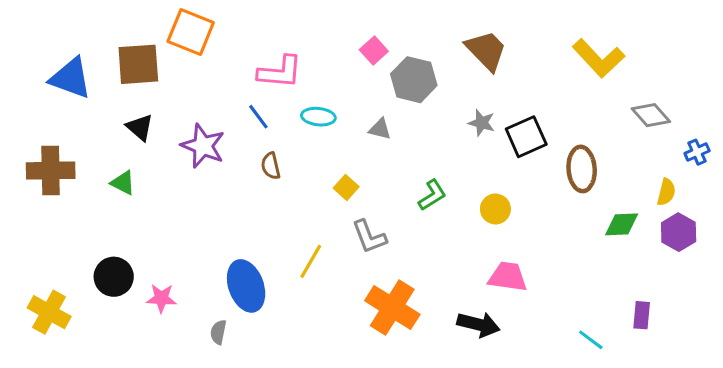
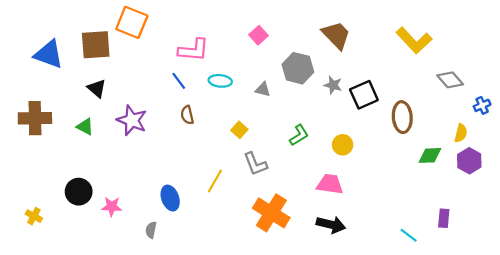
gray hexagon: (414, 80) -> (298, 68), moved
purple star: (203, 146) -> (132, 120), moved
pink trapezoid: (508, 277) -> (330, 184), moved
blue ellipse: (246, 286) -> (170, 198), size x0.7
yellow cross: (49, 312) -> (34, 216), size x0.6

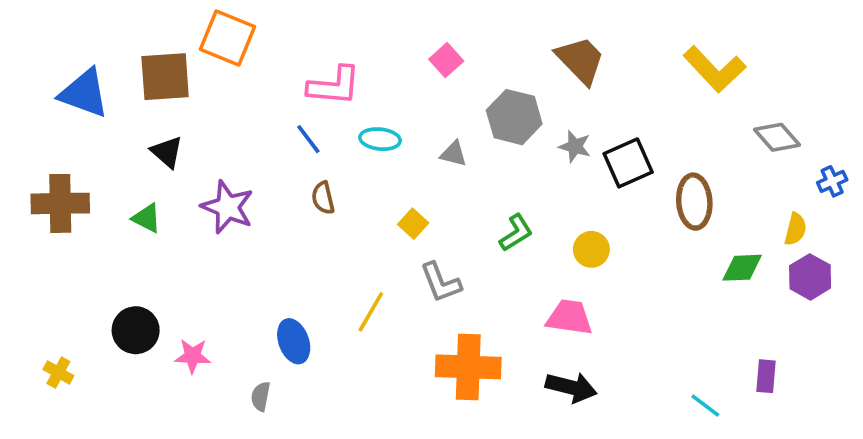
orange cross: (271, 213) -> (468, 367), turned -30

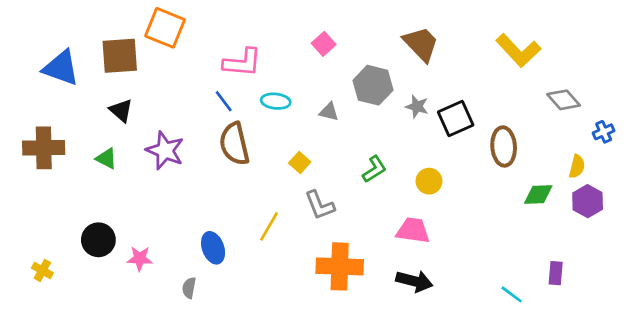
brown semicircle: (323, 198) -> (234, 144), size x1.8

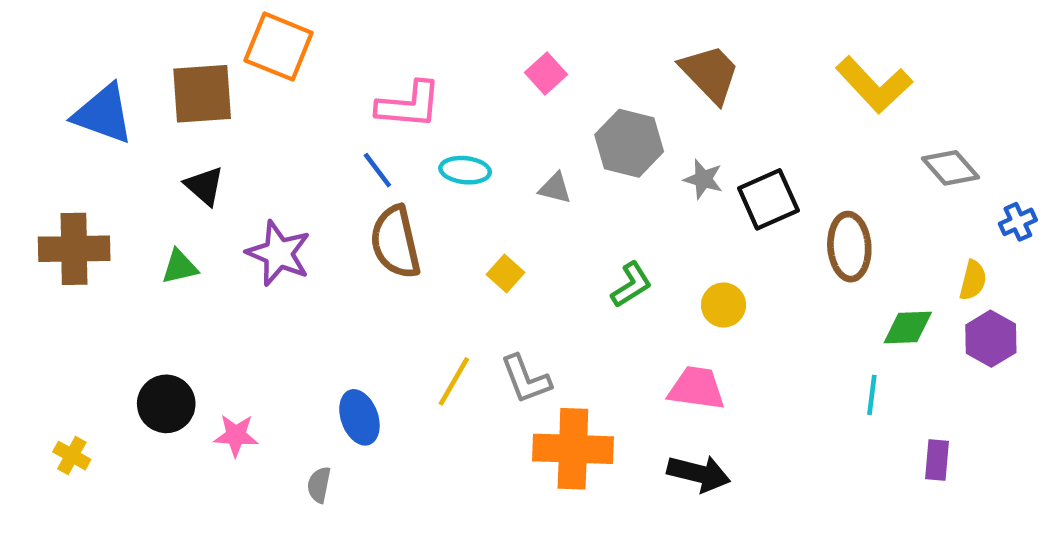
green triangle: (106, 158) -> (180, 267), turned -40
gray L-shape: (320, 205) -> (526, 379), moved
cyan line: (512, 294) -> (872, 395), moved, turned 60

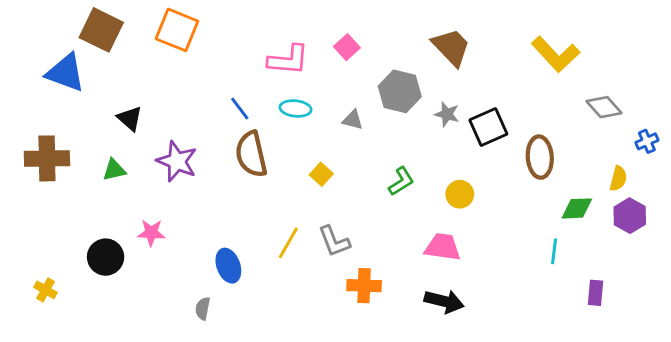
brown square: (202, 94) -> (101, 30), moved, turned 30
pink L-shape: (409, 105) -> (288, 60), moved
pink star: (236, 435) -> (151, 233), moved
orange cross: (573, 449) -> (364, 286), size x0.7

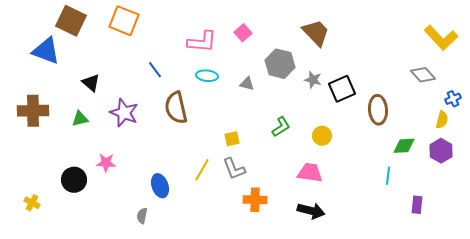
yellow L-shape: (555, 54) -> (441, 38), moved
blue line: (240, 108) -> (155, 70), moved
yellow square: (321, 174) -> (232, 139), moved, turned 35
yellow semicircle: (618, 178) -> (442, 120), moved

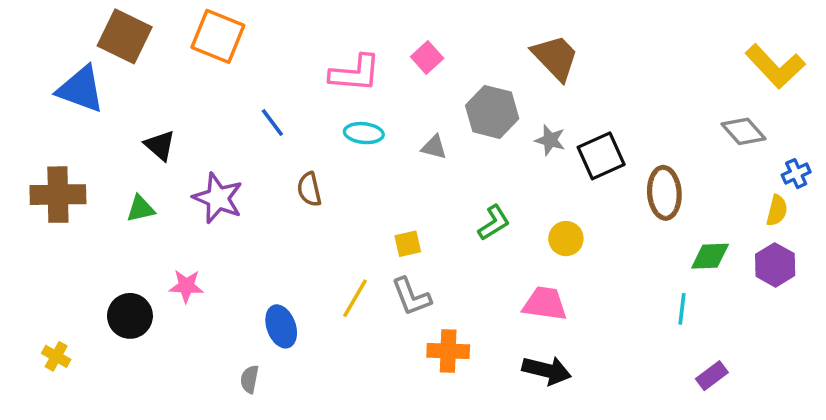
brown semicircle: (176, 108) -> (309, 189), size x0.6
purple rectangle: (417, 205) -> (712, 376), moved, turned 48

